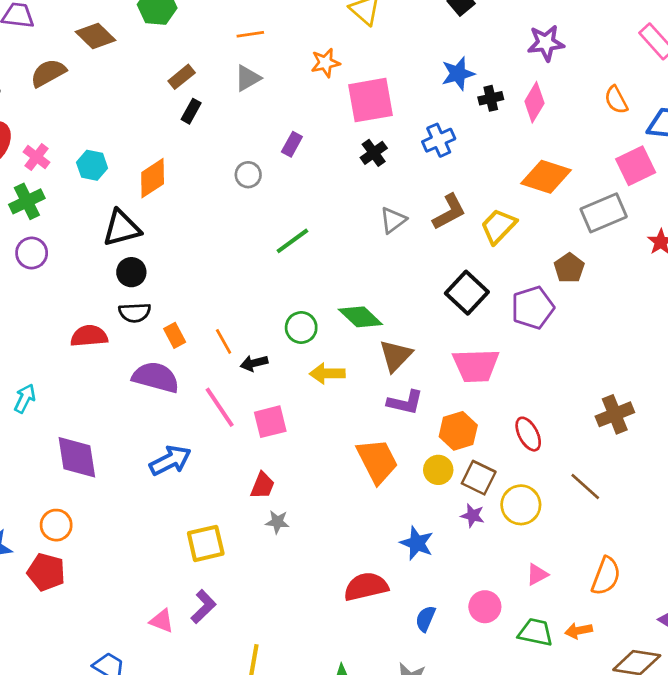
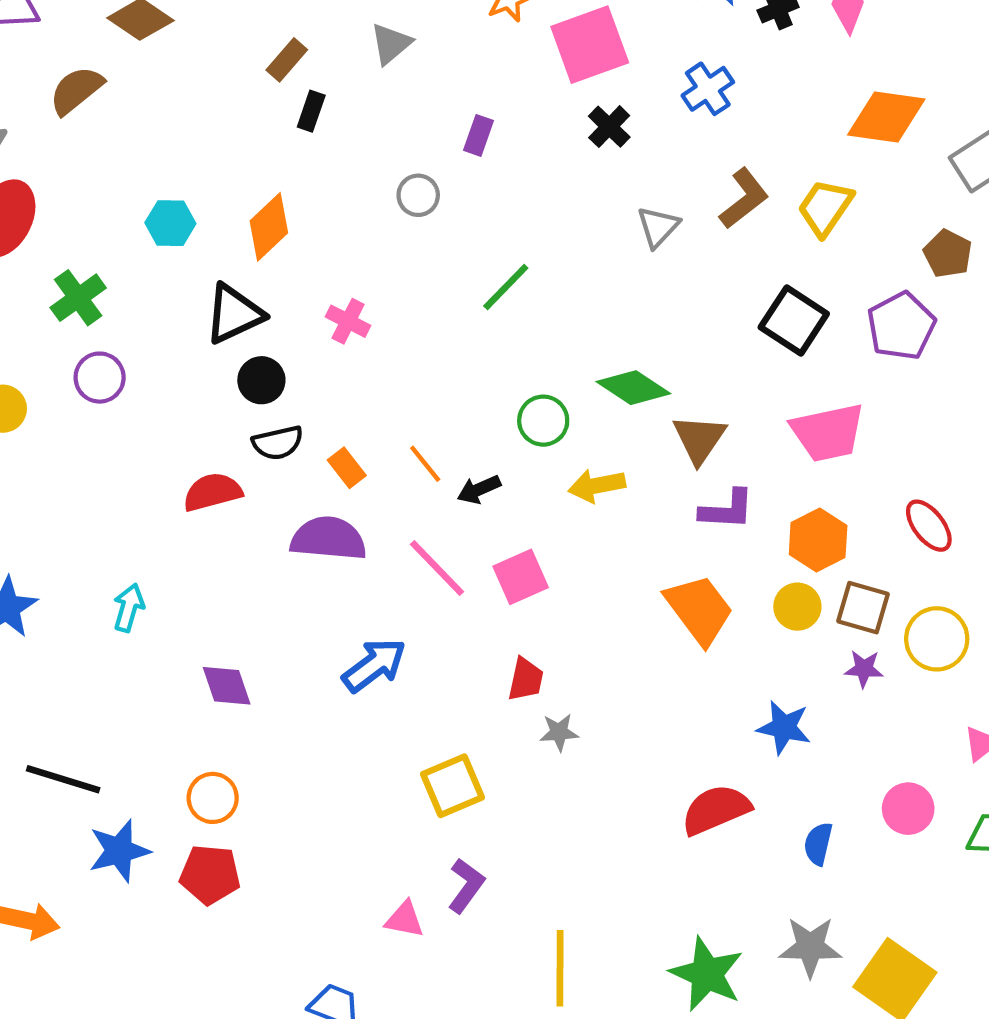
pink cross: (36, 157) -> (348, 321), moved
purple diamond: (77, 457) -> (227, 686), size x0.7

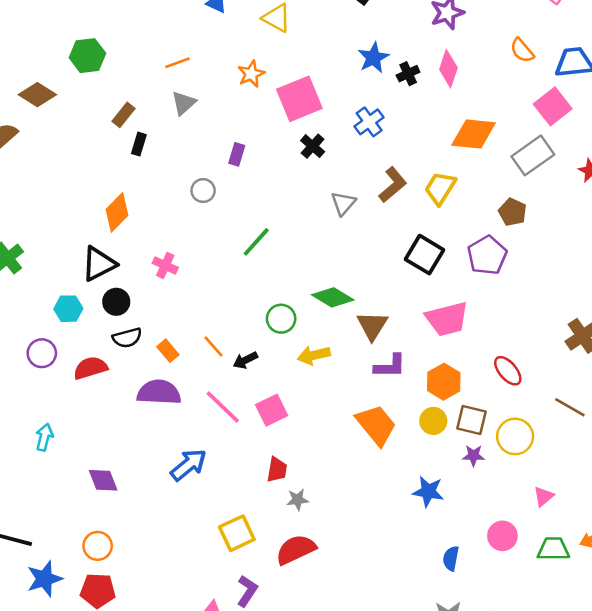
cyan hexagon: (170, 223) -> (68, 309), moved
purple circle: (100, 378) -> (42, 353), moved
red semicircle: (716, 810) -> (296, 550), moved

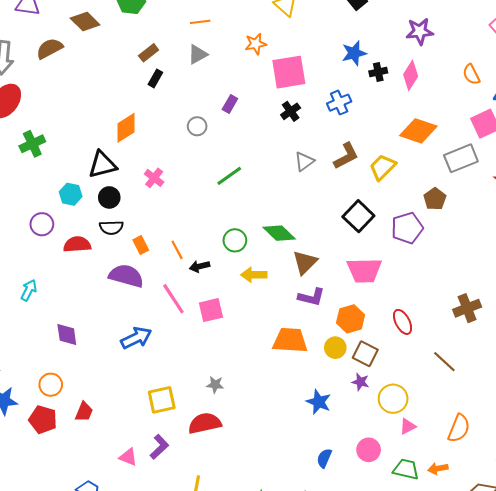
orange trapezoid: (376, 425) -> (290, 340), turned -60
yellow circle: (515, 436) -> (393, 399), moved
red trapezoid: (277, 470) -> (84, 412), moved

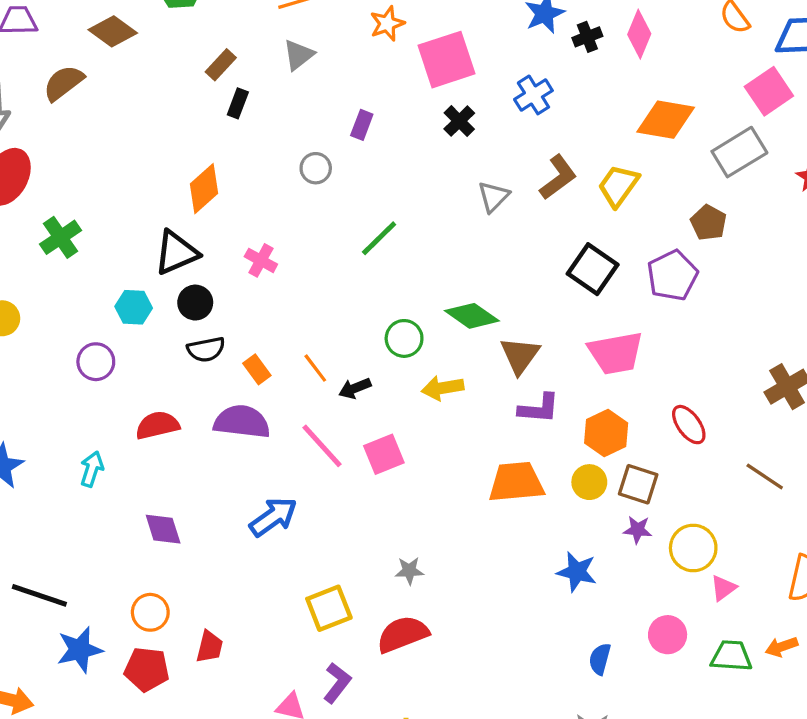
red semicircle: (77, 244) -> (157, 425), moved

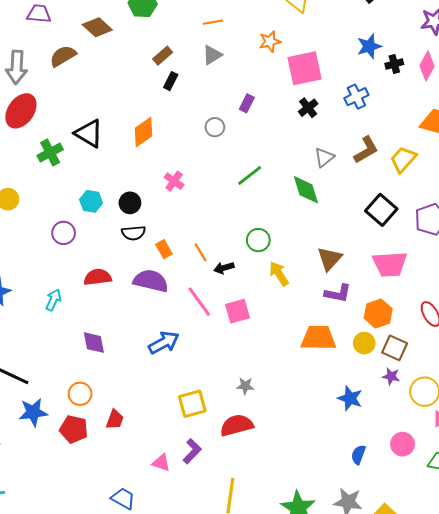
black triangle: (176, 253) -> (89, 133), moved, turned 48
green diamond: (472, 316) -> (306, 190), moved, turned 32
yellow arrow: (443, 388) -> (279, 274), turned 60

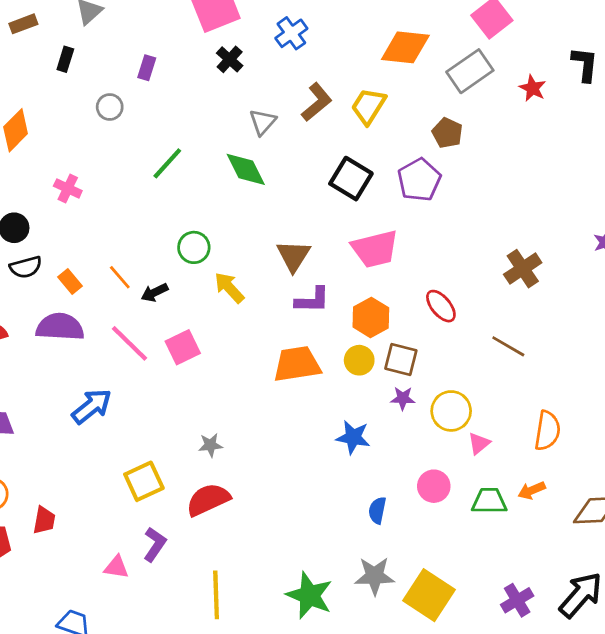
brown rectangle: (163, 56) -> (23, 24), turned 30
black rectangle: (171, 81) -> (65, 59), moved

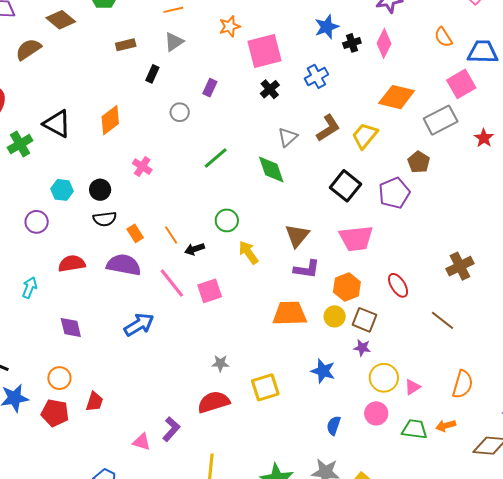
yellow circle: (451, 411) -> (384, 378), moved
yellow square: (144, 481) -> (265, 387), moved

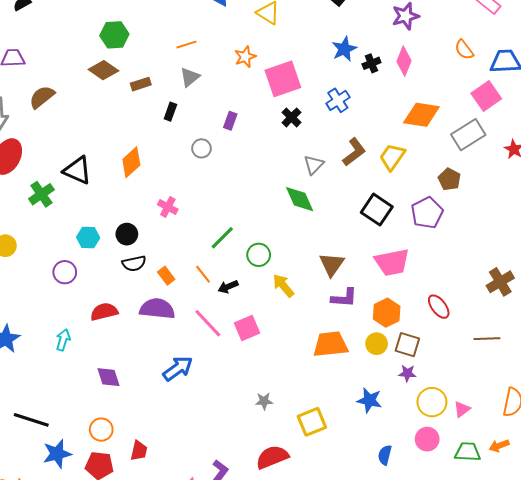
brown diamond: (61, 20) -> (103, 70), moved
green line: (216, 158) -> (222, 238), moved
brown line: (442, 320) -> (487, 339), turned -35
red semicircle: (214, 402) -> (272, 457), moved

